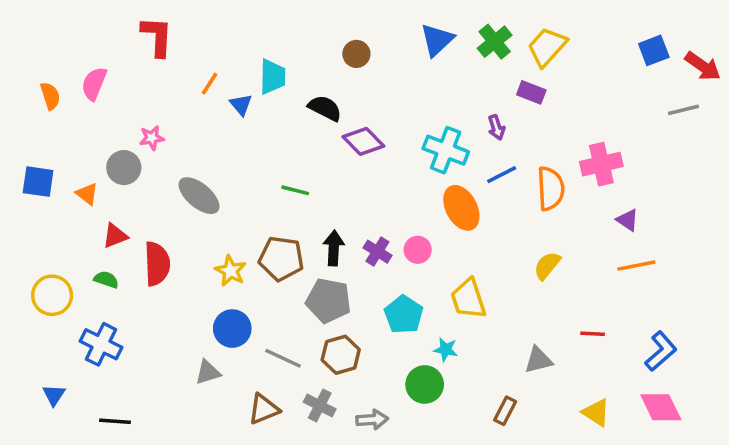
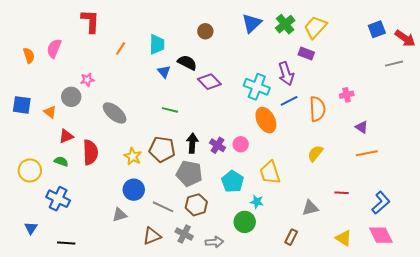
blue triangle: (241, 105) -> (164, 72), moved
purple arrow: (496, 127) -> (286, 74), size x1.6
pink cross: (601, 164) -> (347, 95), size x0.6

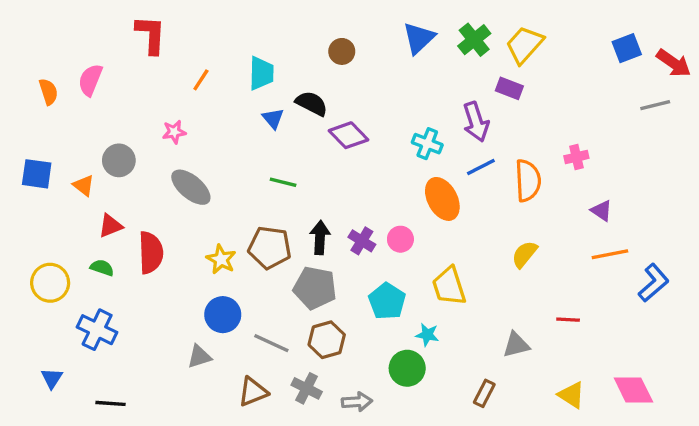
pink star: (87, 80) -> (174, 132), moved
cyan cross: (257, 87) -> (427, 144), size x0.7
blue L-shape: (381, 203) -> (654, 283), moved

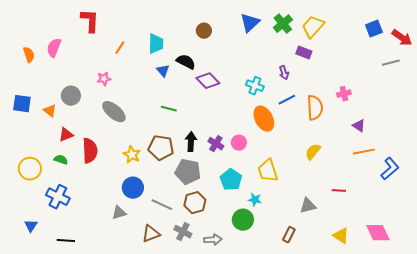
purple arrow: (476, 122) -> (284, 73), size x0.6

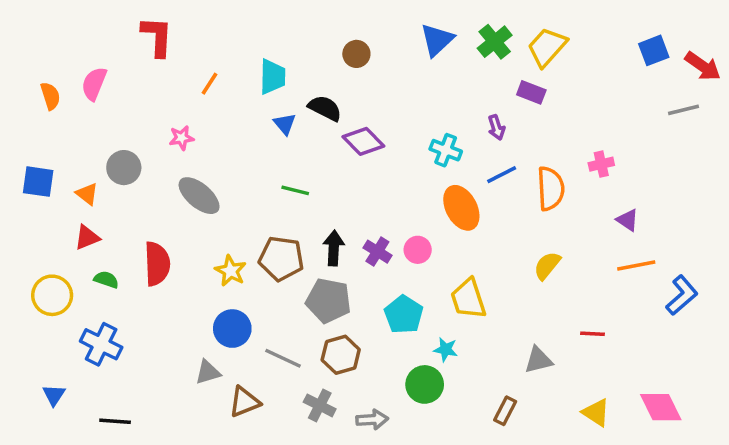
red triangle: (66, 135) -> (87, 238), moved
brown triangle: (151, 234) -> (245, 402), moved

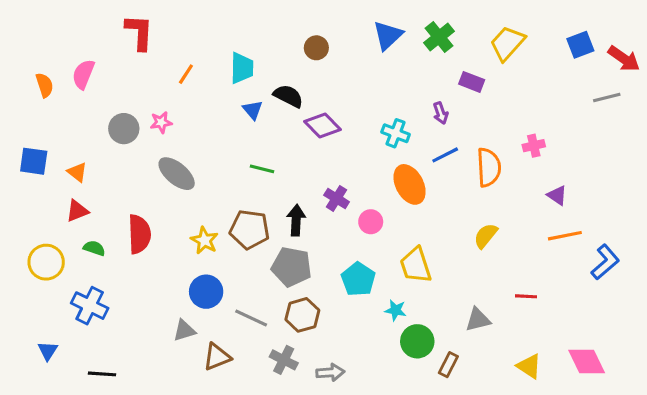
yellow trapezoid: (547, 47) -> (507, 43), moved
gray circle: (124, 168) -> (124, 129), moved
purple cross: (377, 252) -> (337, 198), moved
green circle: (425, 384) -> (417, 341), moved

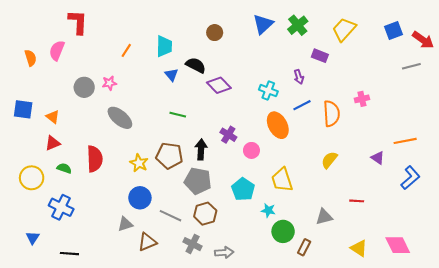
red L-shape: (139, 32) -> (78, 22), moved
purple triangle: (557, 195) -> (378, 158), moved
orange line: (565, 236) -> (405, 141), moved

